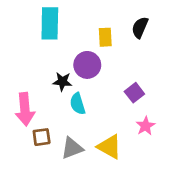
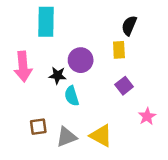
yellow rectangle: (105, 37) -> (119, 50), moved
pink arrow: (25, 109) -> (23, 66), moved
pink star: (145, 126) -> (147, 116), moved

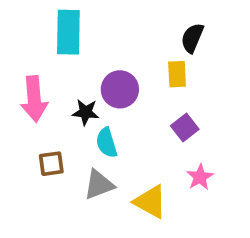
pink star: (147, 116) -> (200, 177), moved
brown square: (38, 127) -> (51, 164), moved
gray triangle: (66, 137) -> (99, 185), moved

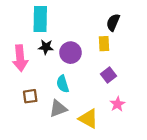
black star: (86, 112) -> (46, 47), moved

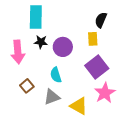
purple square: (109, 75) -> (97, 67), size x1.6
brown square: (30, 96) -> (27, 86), turned -32
pink star: (117, 104) -> (105, 93), size x1.5

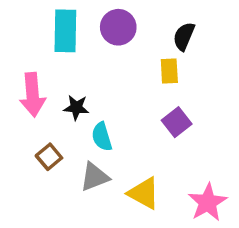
black star: (41, 42) -> (76, 108), moved
purple circle: (63, 47) -> (118, 27), moved
purple square: (97, 67) -> (177, 122), size x0.7
pink star: (105, 93) -> (208, 202), moved

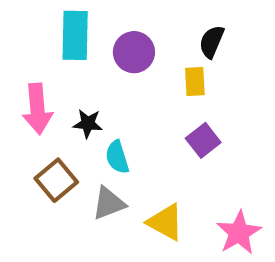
purple circle: (118, 27) -> (134, 52), moved
brown square: (49, 157) -> (56, 180), size x1.4

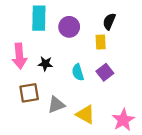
cyan semicircle: (117, 157) -> (78, 72), moved
brown square: (56, 180) -> (29, 93), turned 30

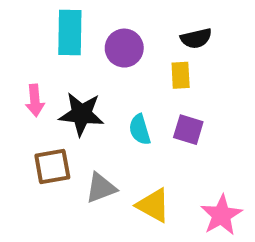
black semicircle: (109, 21) -> (196, 38), turned -126
pink arrow: (19, 56) -> (35, 100), size x0.7
black star: (45, 64) -> (81, 114), size x1.6
purple square: (105, 72) -> (188, 130), turned -35

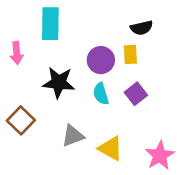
purple circle: (124, 48) -> (101, 60), moved
pink arrow: (35, 100) -> (17, 53), moved
purple square: (188, 130) -> (136, 94), turned 35
brown square: (52, 167) -> (21, 120), moved, turned -36

